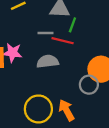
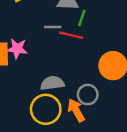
gray semicircle: (48, 61) -> (52, 83), moved
gray circle: (89, 85) -> (88, 95), moved

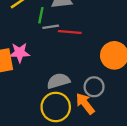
green line: (82, 18) -> (41, 15), moved

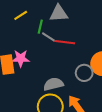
gray line: (51, 27) -> (48, 37), turned 40
gray circle: (94, 87) -> (84, 73), moved

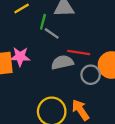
red line: (65, 42) -> (79, 53), moved
gray semicircle: (53, 84) -> (62, 62), moved

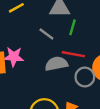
green line: (43, 22) -> (72, 27), moved

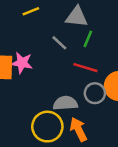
gray semicircle: (56, 64) -> (65, 103), moved

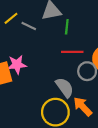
gray line: (59, 43) -> (29, 26), moved
gray semicircle: (65, 103) -> (65, 87), turned 75

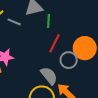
red line: (72, 52) -> (54, 43), turned -60

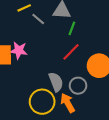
gray circle: (69, 60) -> (78, 86), moved

